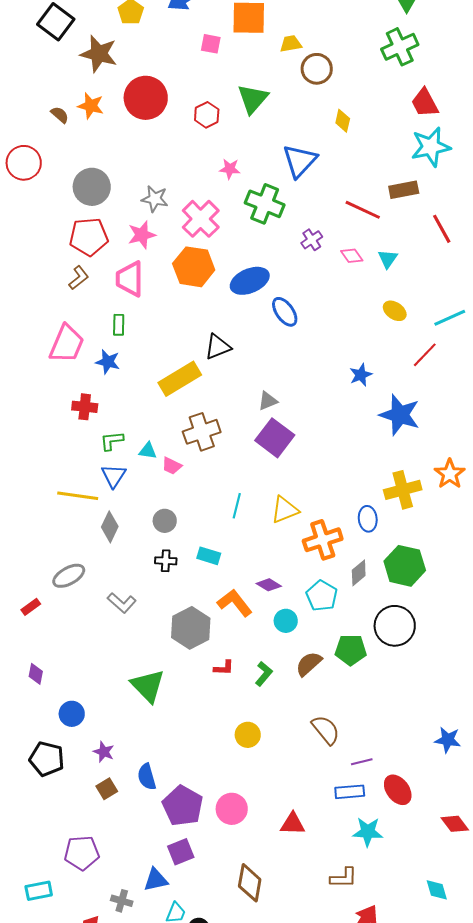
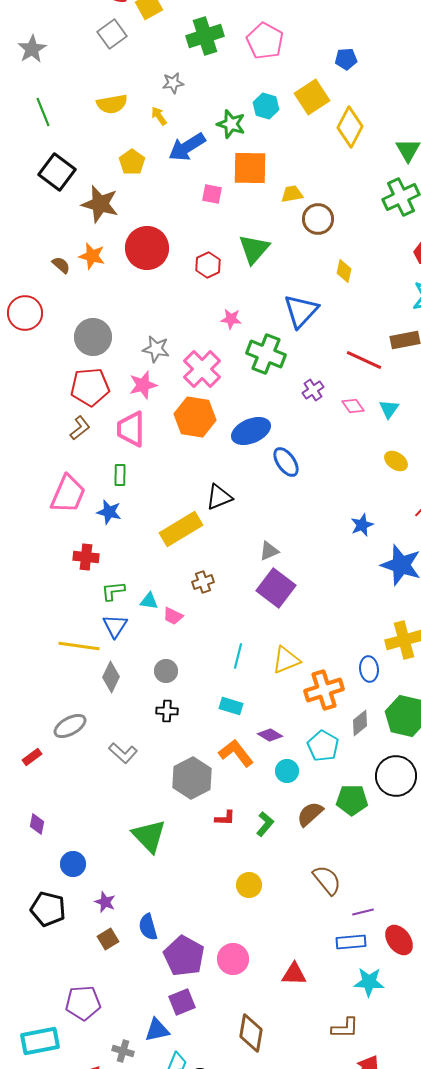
brown cross: (202, 432) -> (203, 582), size x0.6
cyan rectangle: (209, 556) -> (231, 706), moved
cyan rectangle: (39, 891) -> (40, 1041), size x1.4

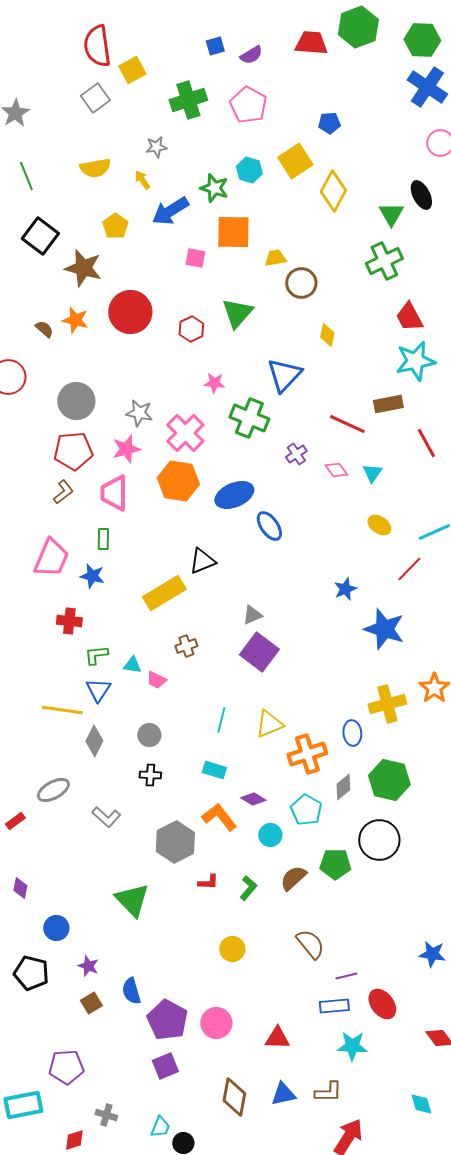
blue triangle: (157, 1030) -> (283, 1094), moved

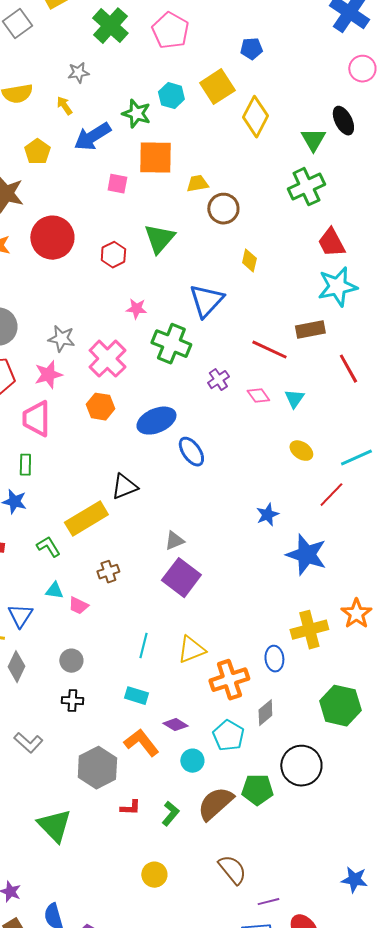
green cross: (188, 100) -> (110, 26), turned -30
orange hexagon: (178, 481) -> (100, 407), size x0.7
green L-shape: (96, 655) -> (48, 547), moved, turned 65
green hexagon: (389, 780) -> (340, 706), moved
brown semicircle: (293, 878) -> (215, 804), size x1.4

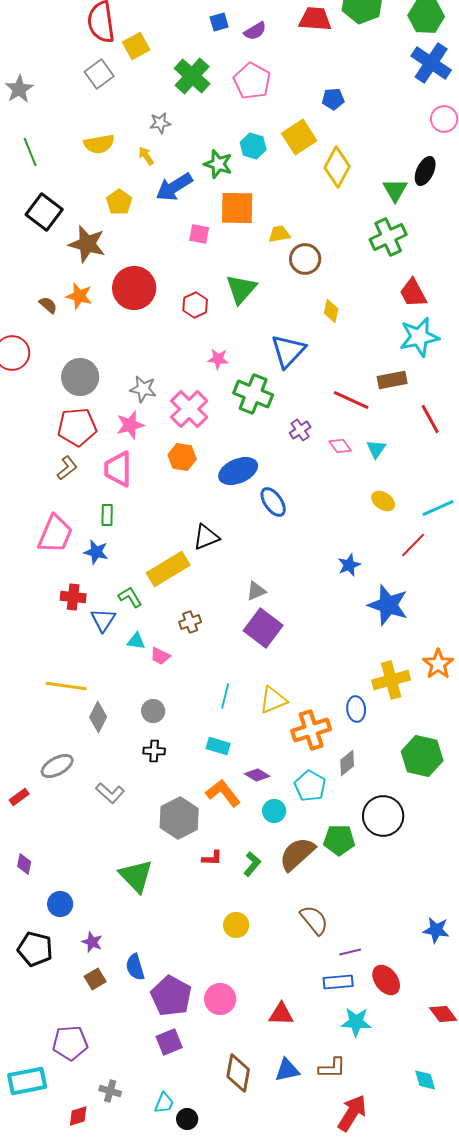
black ellipse: (343, 121) -> (425, 171), turned 52
blue triangle: (20, 616) -> (103, 620), moved

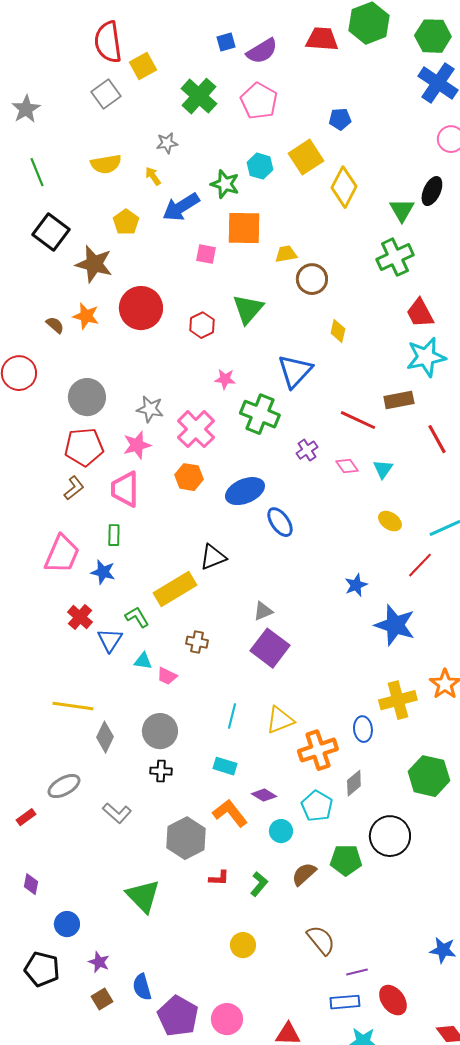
purple semicircle: (255, 31) -> (262, 51), size x1.4
red cross: (73, 597) -> (80, 617), turned 35
brown cross: (190, 622) -> (197, 642), turned 30
gray circle: (153, 711) -> (160, 731), size x1.5
brown semicircle: (297, 854) -> (304, 874), size x0.7

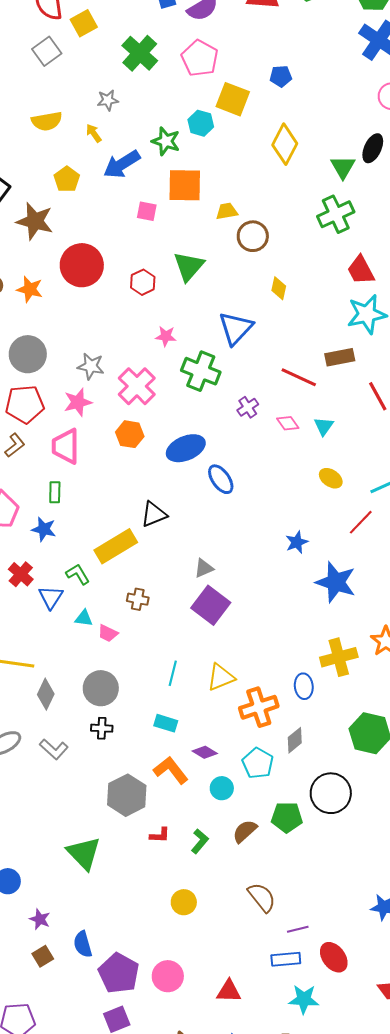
yellow square: (306, 157) -> (233, 99), moved, turned -36
orange star: (86, 316) -> (30, 289), moved
gray L-shape: (117, 813) -> (54, 749), moved

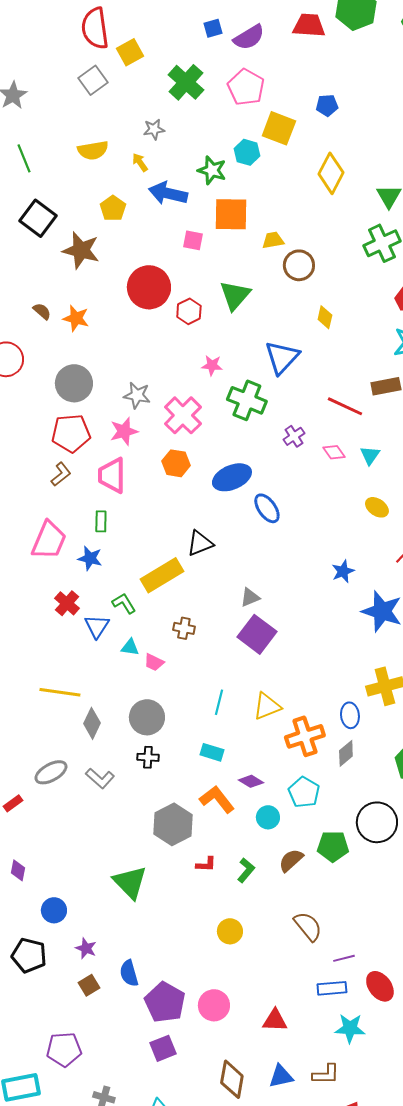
blue arrow: (122, 164) -> (168, 193), turned 45
red circle: (82, 265) -> (149, 287), moved
gray diamond: (295, 740) -> (346, 753), moved

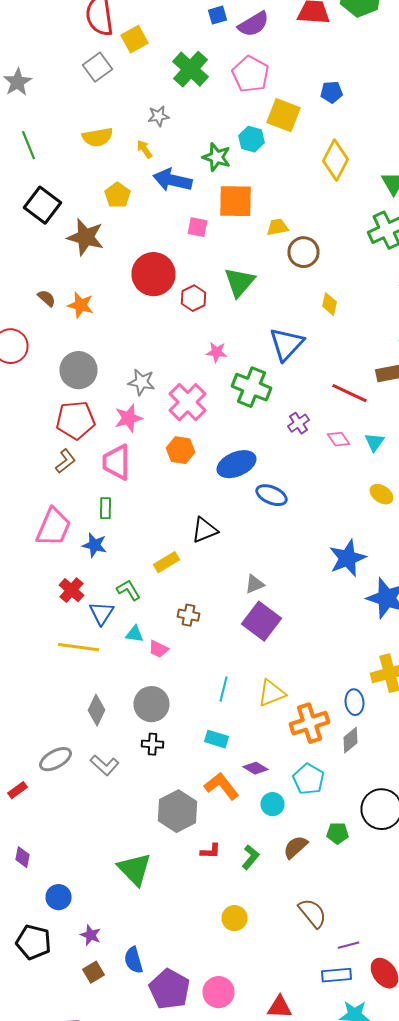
blue ellipse: (267, 508) -> (272, 495), turned -32
blue star: (343, 571) -> (348, 558), size x1.6
yellow rectangle: (162, 575) -> (166, 562), size x0.6
yellow line: (60, 692) -> (78, 647), moved
green pentagon: (333, 846) -> (338, 833), size x0.7

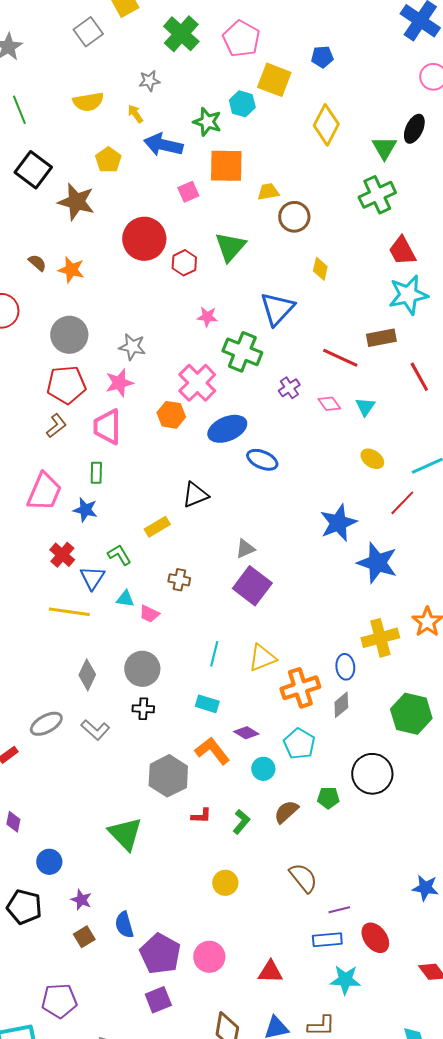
pink square: (198, 227) -> (188, 192), turned -35
pink cross: (188, 402) -> (197, 383), moved

